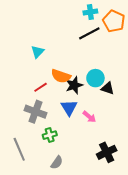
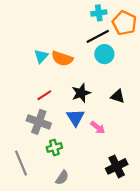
orange semicircle: (61, 76) -> (62, 59), moved
cyan circle: (95, 78) -> (104, 54), moved

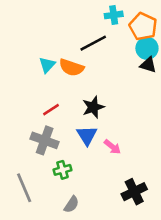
black line: (98, 36) -> (93, 43), moved
cyan circle: (104, 54) -> (147, 48), moved
black triangle: (118, 96) -> (148, 65), moved

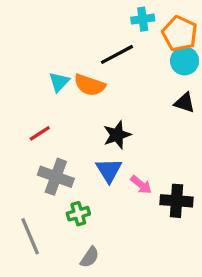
black triangle: (148, 65) -> (185, 103), moved
red line: (51, 110) -> (40, 133), moved
black cross: (134, 192) -> (176, 201), moved, turned 30

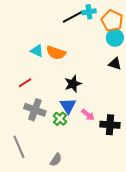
black line: (117, 54) -> (73, 17), moved
cyan triangle: (59, 82) -> (37, 51), turned -48
green cross: (78, 214) -> (60, 119), moved, turned -32

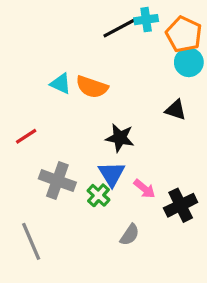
black triangle: (115, 64) -> (176, 110), moved
red line: (25, 83) -> (26, 136), moved
black star: (73, 84) -> (120, 138), turned 30
black cross: (110, 125) -> (181, 205), turned -30
gray semicircle: (56, 160) -> (130, 235), moved

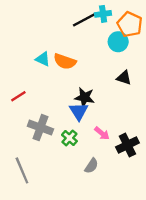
cyan circle: (189, 62) -> (118, 42), moved
blue triangle: (112, 174) -> (79, 111), moved

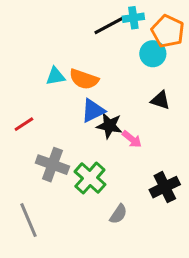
cyan triangle: (43, 59) -> (55, 76), turned -35
blue triangle: (79, 111) -> (93, 111), moved, turned 36
pink arrow: (102, 133) -> (132, 139), moved
green cross: (69, 138) -> (90, 178), size x1.5

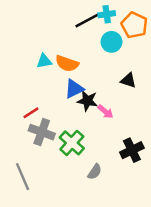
cyan circle: (153, 54) -> (111, 42), moved
red line: (24, 124) -> (31, 113), moved

